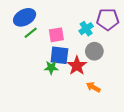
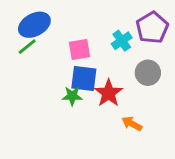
purple pentagon: (108, 19) -> (152, 28), turned -30
green line: (31, 33) -> (27, 47), moved
gray circle: (94, 51) -> (148, 73), moved

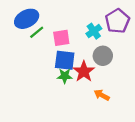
green line: (27, 47) -> (37, 32), moved
gray circle: (148, 73) -> (103, 56), moved
green star: (72, 96) -> (65, 76), moved

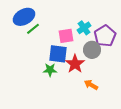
purple pentagon: (117, 21) -> (105, 36), moved
pink square: (61, 38) -> (66, 36), moved
green star: (65, 76) -> (50, 70), moved

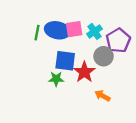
blue ellipse: (24, 17) -> (57, 30), moved, turned 40
green line: (33, 29) -> (37, 33), turned -40
pink square: (66, 36) -> (74, 29), moved

